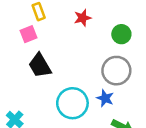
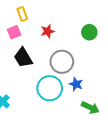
red star: (82, 18) -> (48, 31), moved
gray circle: (116, 71) -> (62, 62), moved

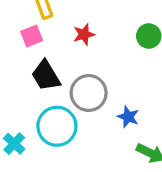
gray circle: (62, 62) -> (89, 93), moved
cyan circle: (50, 88) -> (57, 126), moved

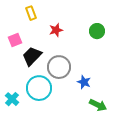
pink square: (32, 36) -> (15, 40), moved
black trapezoid: (46, 76) -> (32, 56), turned 75

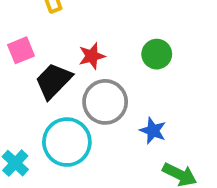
red star: (56, 30) -> (92, 56), moved
green circle: (97, 31) -> (157, 54), moved

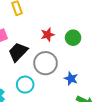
red star: (92, 56) -> (48, 35), moved
cyan circle: (67, 142) -> (25, 85), size x0.7

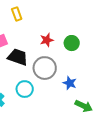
black trapezoid: (18, 52) -> (18, 57), turned 65

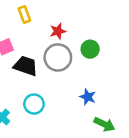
red star: (47, 40) -> (58, 31), moved
gray circle: (45, 68) -> (58, 57), moved

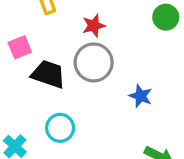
green circle: (90, 49) -> (166, 17), moved
blue star: (88, 97) -> (141, 96), moved

